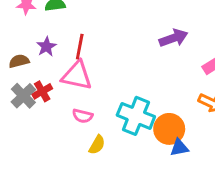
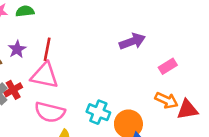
pink semicircle: (83, 116) -> (50, 112), size x1.6
cyan cross: (136, 116) -> (98, 112), size x0.7

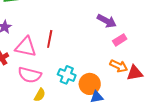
purple arrow: (132, 41) -> (107, 21), moved, turned 48
red line: (47, 49) -> (50, 39), moved

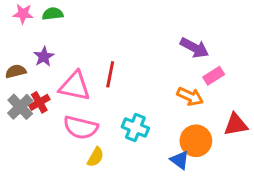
orange arrow: (119, 66) -> (190, 96), moved
orange circle: (90, 84) -> (196, 141), moved
blue triangle: (97, 97) -> (180, 160), turned 48

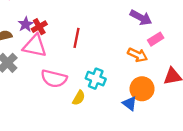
pink triangle: (75, 86) -> (35, 46), moved
red cross: (39, 102) -> (39, 27), moved
yellow semicircle: (95, 157) -> (79, 98), moved

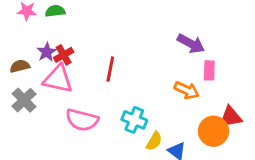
pink rectangle: (156, 39) -> (209, 70), turned -56
orange circle: (142, 89) -> (214, 131), moved
yellow semicircle: (79, 98) -> (154, 141), moved

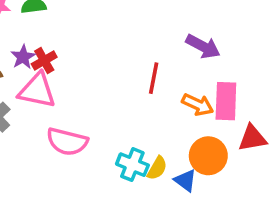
red line: (110, 69) -> (154, 78), moved
pink rectangle: (209, 70) -> (226, 101), moved, size x1.5
cyan cross: (134, 120) -> (132, 165), moved
orange circle: (214, 131) -> (208, 156), moved

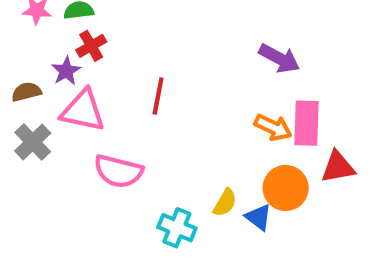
red cross: (44, 60) -> (91, 46), moved
red line: (154, 78) -> (158, 96), moved
cyan cross: (132, 165) -> (177, 228), moved

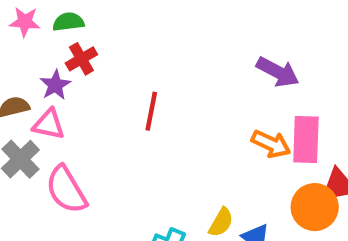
pink triangle: (83, 111) -> (49, 124), moved, size x0.7
pink semicircle: (118, 171) -> (66, 190), moved, turned 45
orange circle: (286, 188) -> (315, 207), moved

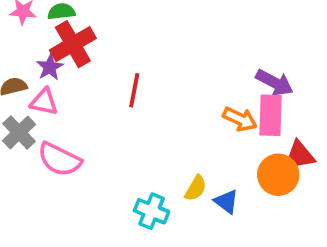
red cross: (81, 59) -> (73, 44), size x1.6
purple arrow: (278, 72) -> (274, 83), moved
pink semicircle: (66, 190) -> (59, 159), turned -33

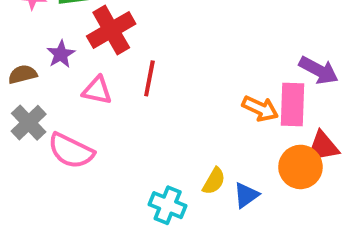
red cross: (73, 44) -> (111, 30), moved
purple arrow: (274, 83) -> (319, 70), moved
pink triangle: (44, 102) -> (97, 90), moved
blue triangle: (226, 202) -> (246, 195), turned 48

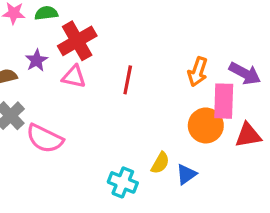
red line: (149, 78) -> (128, 80), moved
pink triangle: (97, 90) -> (74, 77), moved
orange arrow: (260, 109) -> (198, 72), moved, turned 84
orange circle: (300, 167) -> (206, 125), moved

